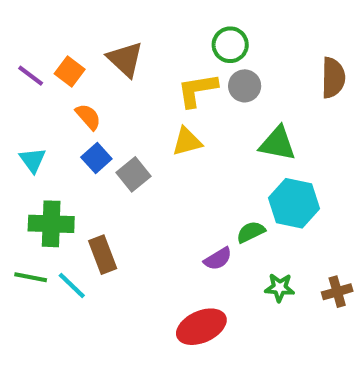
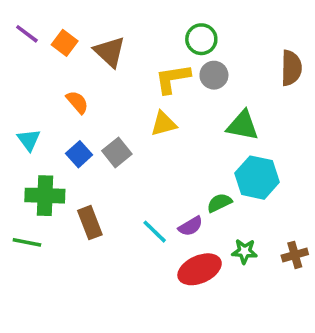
orange square: (70, 72) -> (65, 43), moved
purple line: (31, 76) -> (27, 34), moved
blue square: (96, 158) -> (79, 154), moved
cyan line: (72, 286) -> (155, 232), moved
red ellipse: (201, 327) -> (200, 269), moved

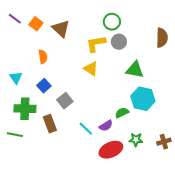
orange semicircle: (77, 102) -> (43, 57), turned 32
yellow triangle: (164, 124) -> (91, 69), turned 49
gray square: (117, 152) -> (65, 101), moved

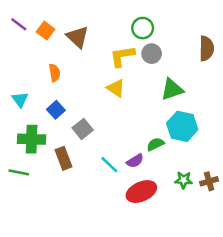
green triangle: (135, 70) -> (172, 89), turned -30
green star: (136, 140) -> (184, 180), moved

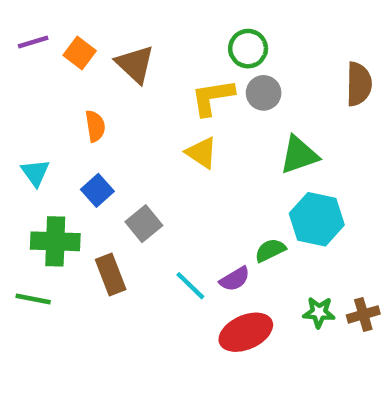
purple line: (19, 24) -> (33, 42), turned -54

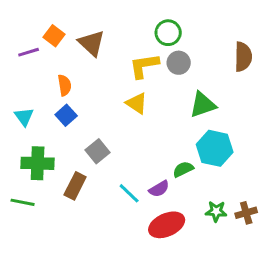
purple line: (33, 42) -> (29, 52), moved
blue square: (97, 190) -> (66, 115), moved
brown rectangle: (111, 275) -> (75, 186), turned 48

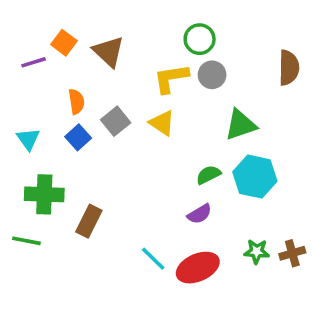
gray square: (98, 151) -> (116, 121), moved
green semicircle: (183, 169) -> (208, 175), moved
purple semicircle: (159, 189) -> (200, 214), moved
cyan line: (129, 193) -> (153, 259), moved

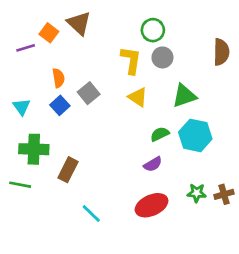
brown triangle: (109, 52) -> (79, 23), moved
yellow L-shape: (171, 78) -> (131, 60), turned 108
yellow triangle: (162, 123) -> (138, 97), moved
cyan line: (153, 259) -> (91, 213), moved

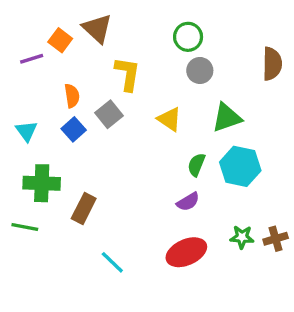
yellow L-shape: (131, 60) -> (127, 74), moved
green semicircle: (160, 134) -> (196, 165), turned -42

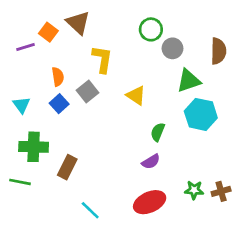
gray circle: (200, 70) -> (172, 48), moved
green triangle: (227, 118) -> (189, 81), moved
cyan hexagon: (240, 166) -> (201, 114), moved

